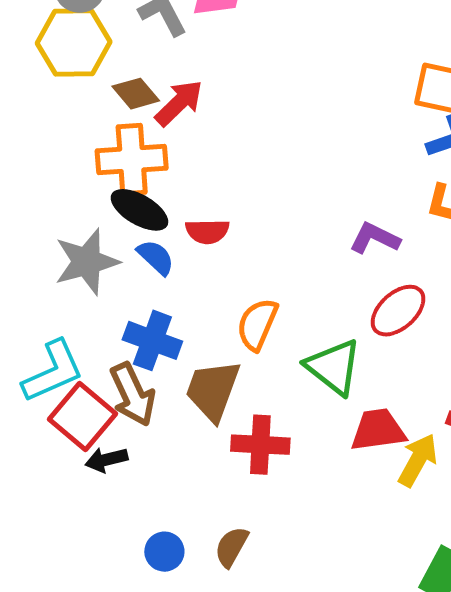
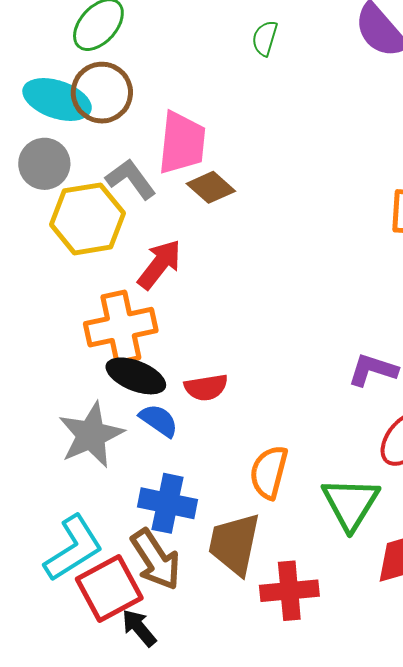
yellow hexagon: (74, 42) -> (88, 219), moved
brown diamond: (136, 94) -> (211, 187), moved
green triangle: (334, 367) -> (351, 503), turned 32
red square: (83, 416) -> (109, 589), turned 30
black arrow: (106, 460) -> (139, 628), turned 72

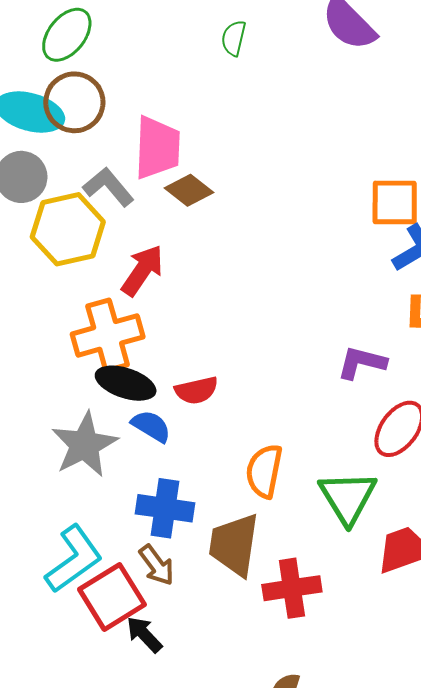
brown arrow: (156, 560) -> (157, 565), size x0.7

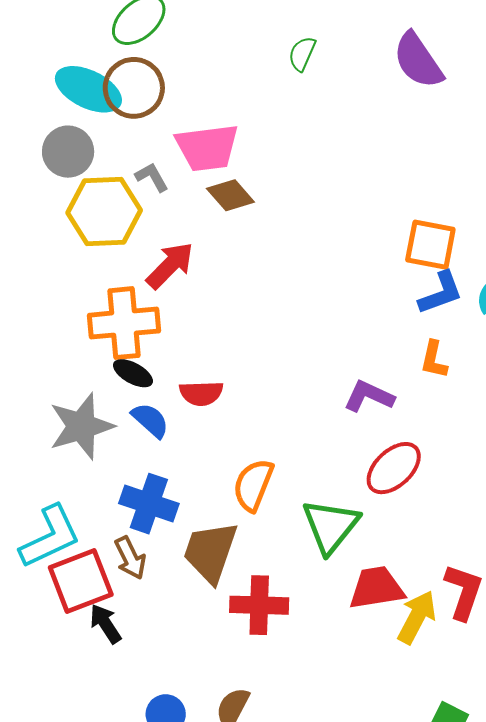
pink trapezoid: (157, 148) -> (207, 148), turned 70
gray L-shape: (108, 187) -> (152, 177), size x0.7
black ellipse: (126, 383) -> (133, 373), size x0.7

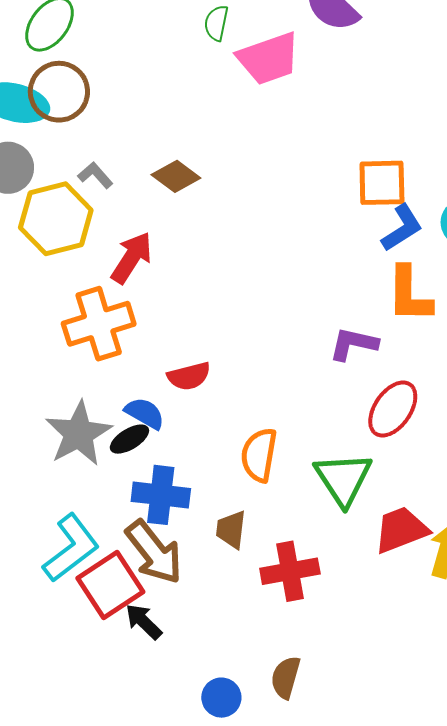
pink trapezoid: (207, 148) -> (269, 58), moved
orange L-shape: (434, 360) -> (409, 294), size x1.6
black ellipse: (133, 373) -> (129, 439), moved, turned -48
brown trapezoid: (210, 552) -> (231, 529), size x0.6
brown arrow: (130, 558) -> (154, 552), size x1.6

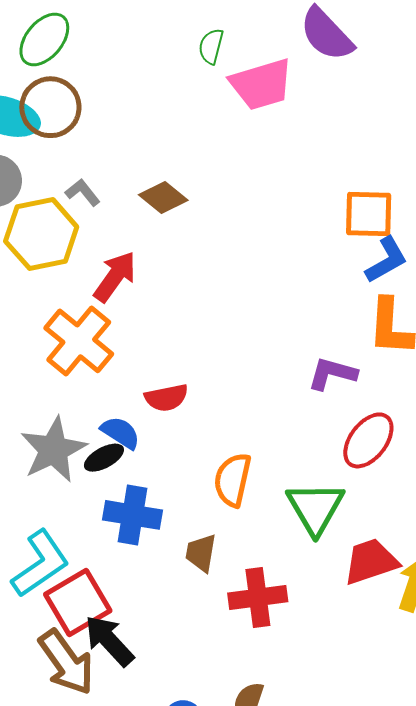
orange cross: (99, 324) -> (79, 341), turned -36
brown arrow: (154, 552) -> (66, 662), moved
black arrow: (144, 622) -> (109, 641), size x1.4

